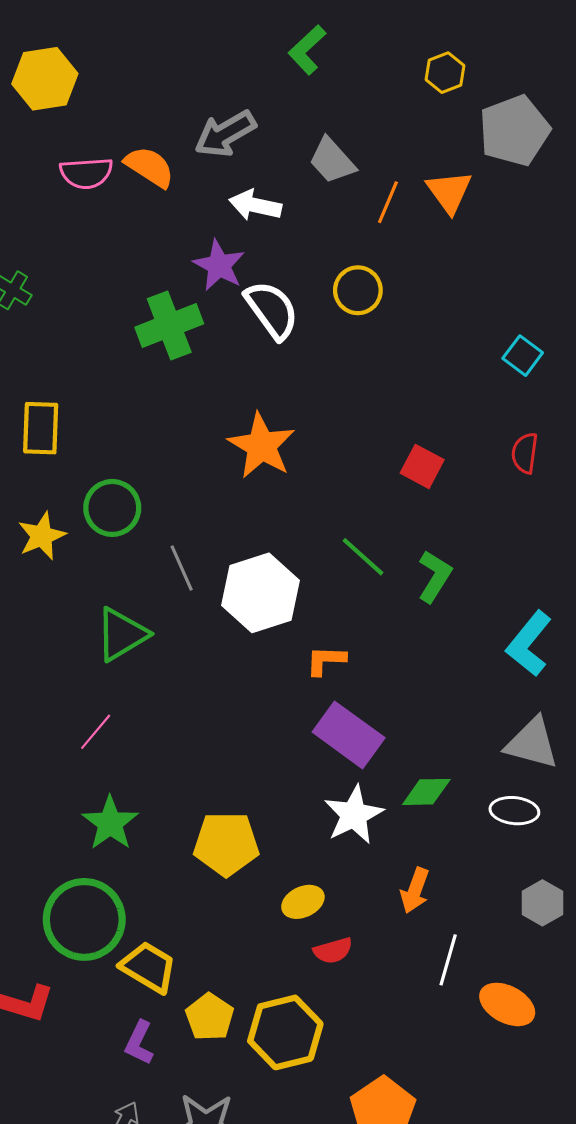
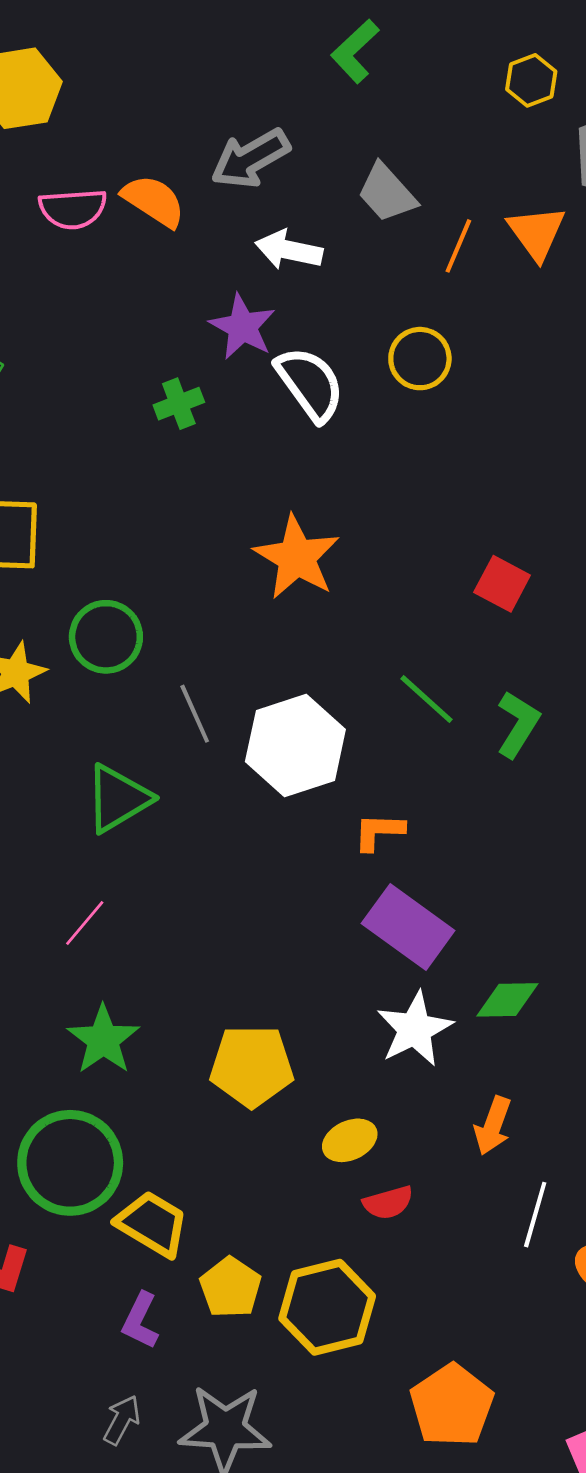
green cross: (169, 325) -> (179, 404), size x0.6

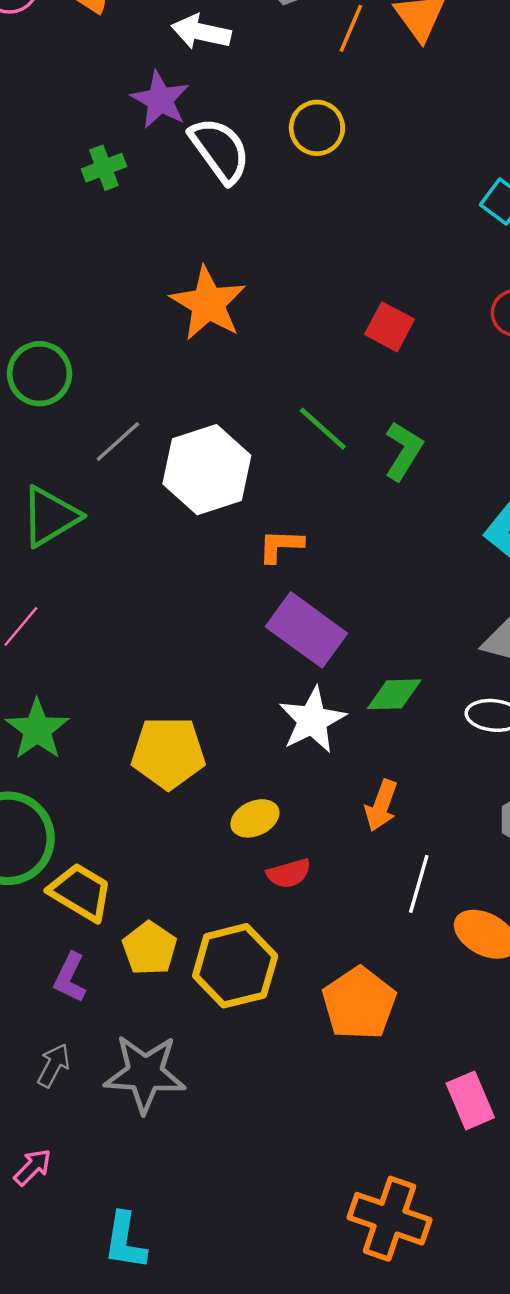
gray line: (195, 714) -> (118, 442), turned 72
orange pentagon: (452, 1405) -> (359, 1003), moved

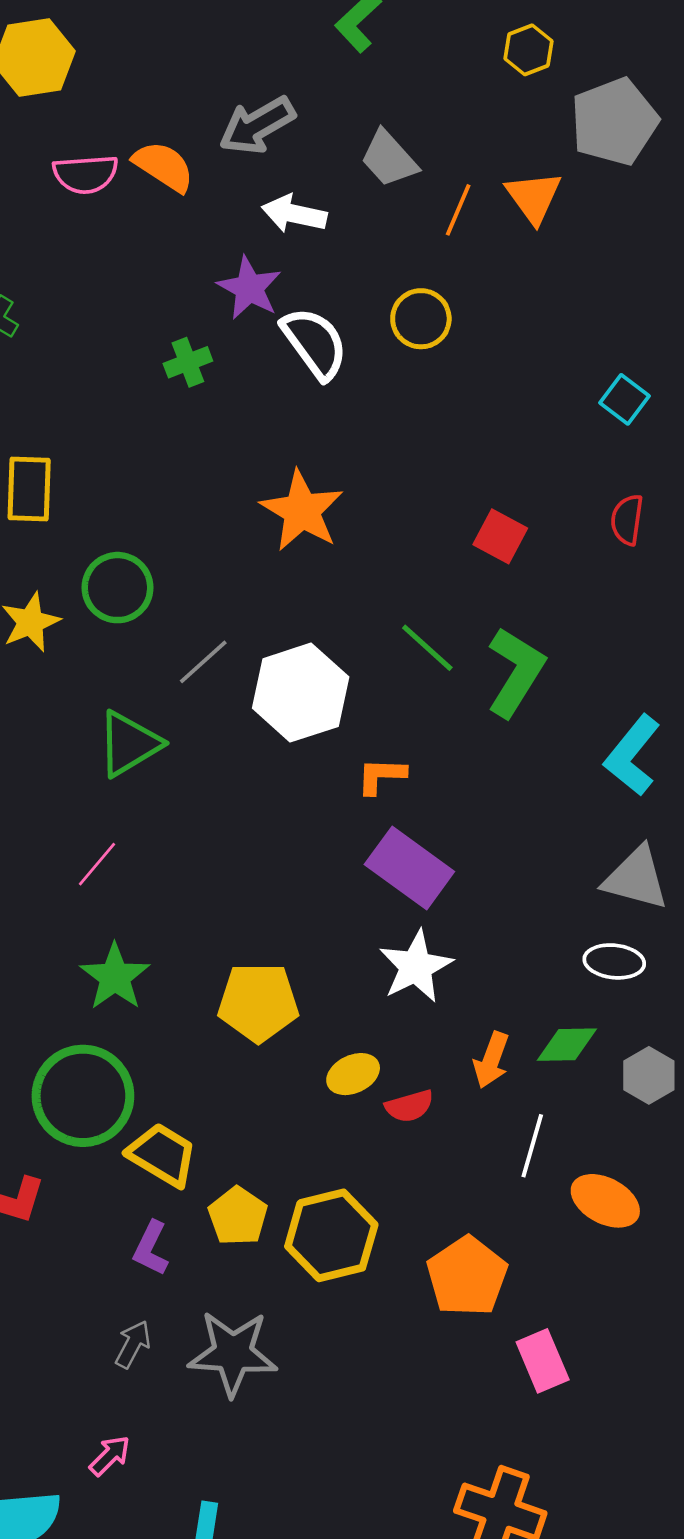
green L-shape: (404, 451) -> (516, 672), size x1.4
green diamond: (394, 694) -> (567, 1045), moved
red semicircle: (289, 873) -> (409, 1106), moved
pink rectangle: (470, 1100) -> (543, 1361), moved

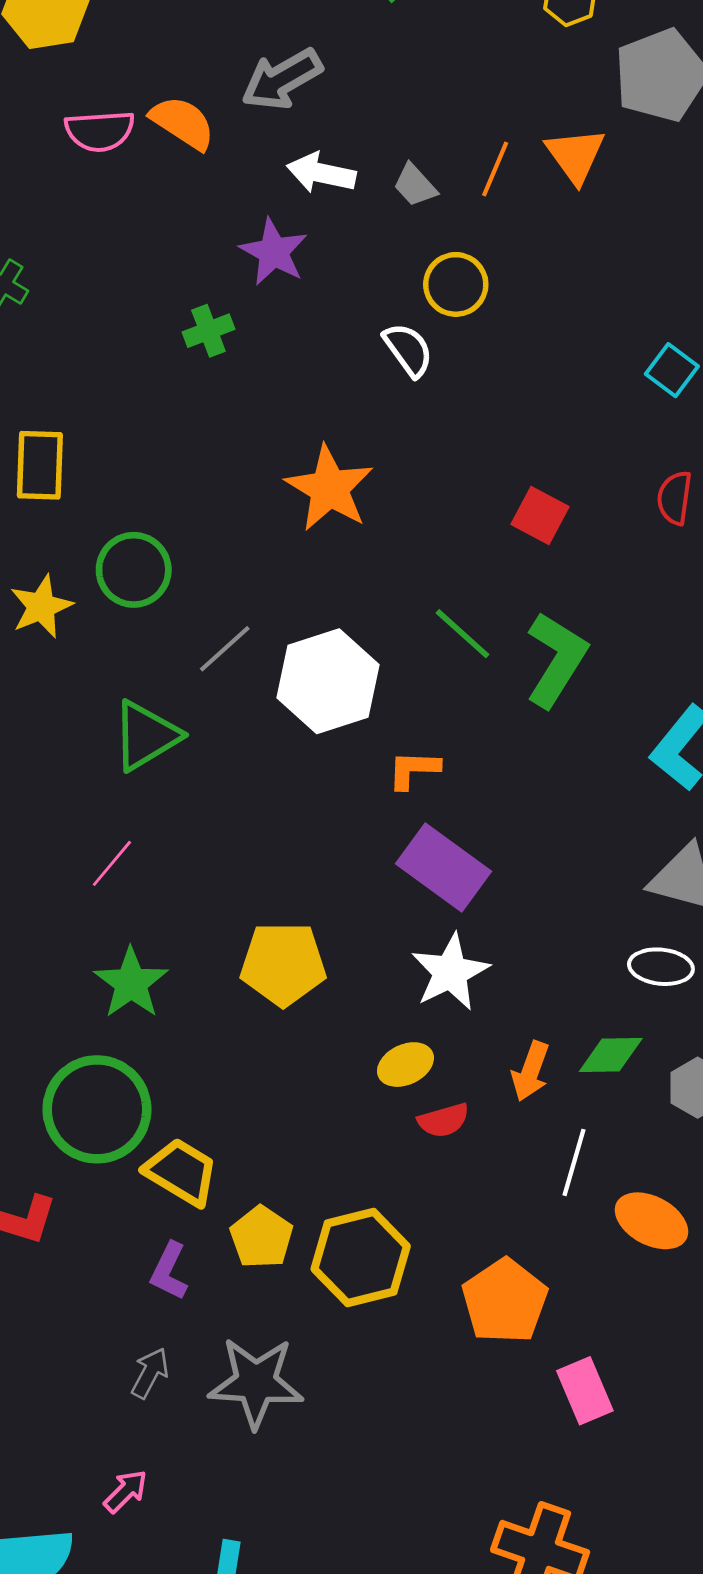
gray trapezoid: (389, 159) -> (415, 185), moved, size x0.7
white semicircle: (315, 343) -> (408, 350), moved, size x0.7
yellow pentagon: (258, 1002) -> (283, 964), moved
yellow ellipse: (353, 1074) -> (405, 1065), moved

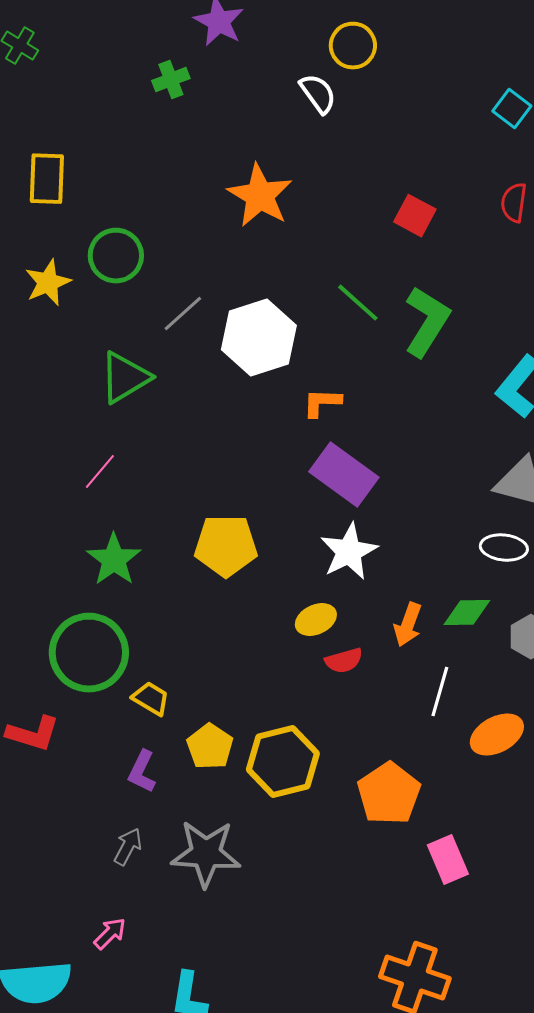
yellow trapezoid: (181, 1172) -> (151, 699), size x0.7
orange ellipse: (651, 1221) -> (497, 735), turned -56

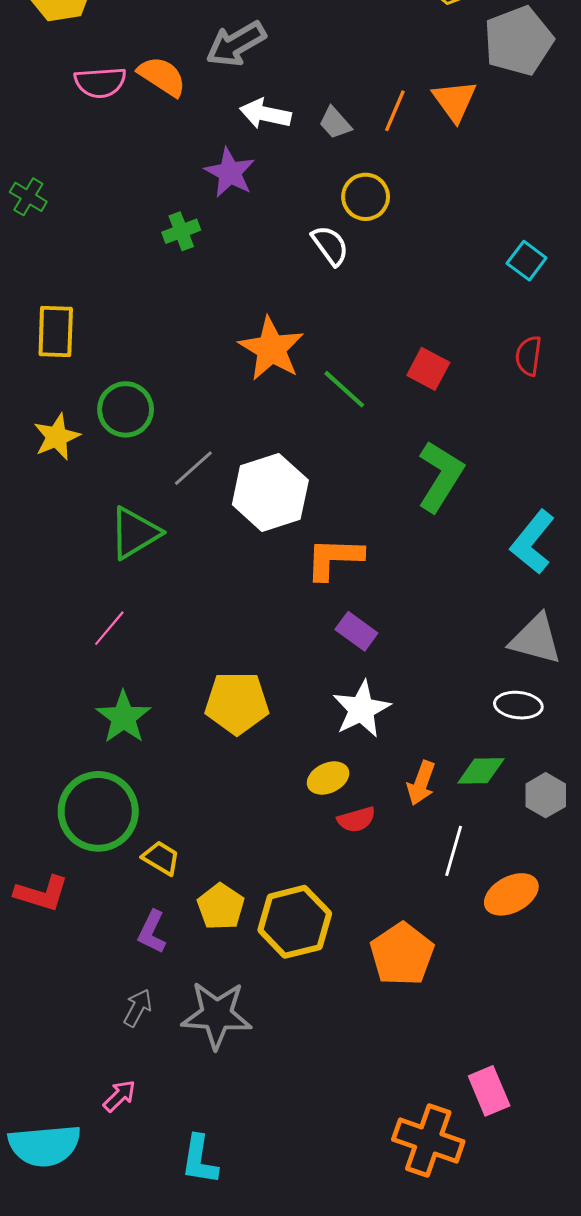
green line: (358, 303) -> (344, 389), moved
orange L-shape: (322, 403) -> (334, 558), size x1.5
purple rectangle: (344, 475) -> (356, 631), size x0.6
pink rectangle: (448, 860) -> (489, 1091), moved

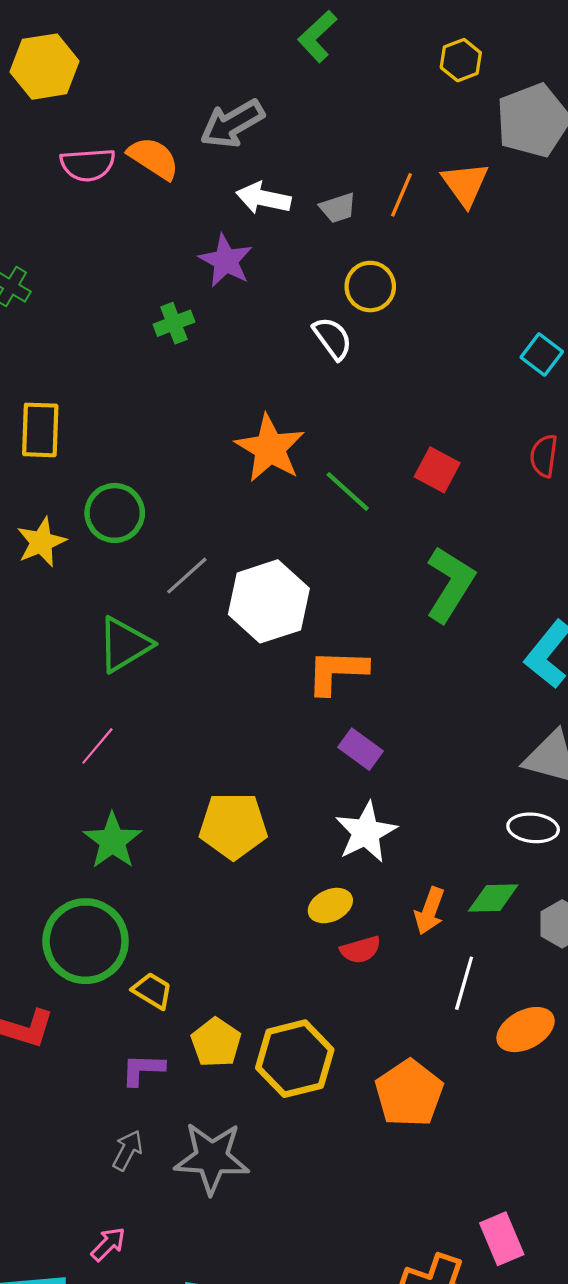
gray trapezoid: (335, 123) -> (338, 208), turned -66
purple L-shape: (152, 932) -> (143, 1069), turned 66

